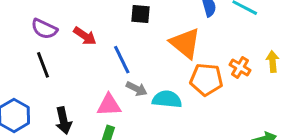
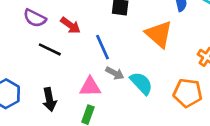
black line: (43, 65) -> (50, 49), moved, turned -45
orange pentagon: (206, 80) -> (188, 93), moved
cyan semicircle: (167, 99) -> (141, 83), turned 40

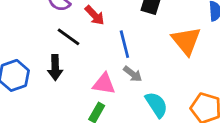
cyan semicircle: (141, 83) -> (156, 105), moved
black arrow: (49, 99) -> (55, 68), moved

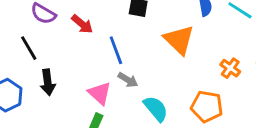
black line: (68, 37) -> (29, 48), moved, turned 30
pink triangle: (104, 84) -> (100, 93), turned 40

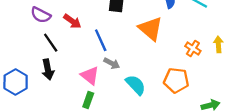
black line: (29, 48) -> (51, 43), moved

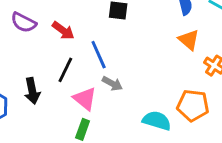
orange triangle: (150, 29) -> (189, 40), moved, size x0.7
black line: (51, 43) -> (65, 70), moved, turned 60
cyan semicircle: (136, 85) -> (157, 121), moved, turned -30

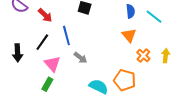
gray arrow: (112, 84) -> (80, 58), moved

